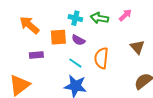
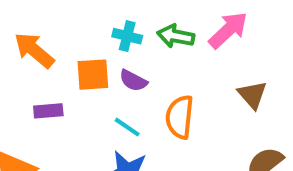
pink arrow: (125, 15) -> (228, 30), size x1.5

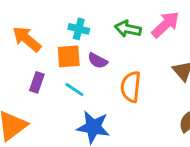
cyan cross: (127, 36) -> (79, 29), moved
purple rectangle: (48, 111) -> (37, 82), turned -66
cyan line: (127, 127) -> (74, 90), moved

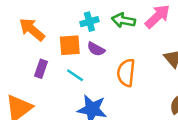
cyan cross: (79, 29) -> (89, 22), moved, turned -30

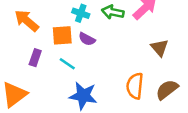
cyan cross: (89, 22) -> (81, 13), turned 35
orange semicircle: (126, 73) -> (135, 86), moved

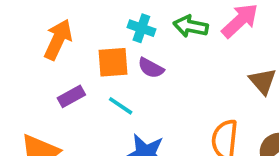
orange arrow: (27, 21) -> (58, 40), turned 75
purple rectangle: (35, 58) -> (71, 96), turned 42

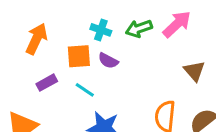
green arrow: (191, 26) -> (139, 28), turned -30

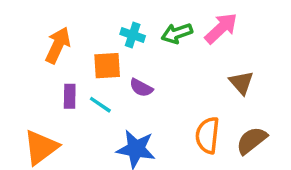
purple semicircle: (108, 61) -> (141, 88), moved
purple rectangle: (47, 83) -> (70, 96), turned -60
cyan line: (85, 90) -> (100, 105), moved

